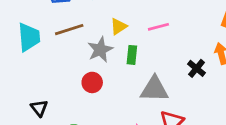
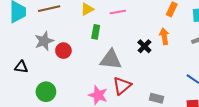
gray star: (100, 50) -> (44, 41), moved
black triangle: (39, 108) -> (21, 67), turned -48

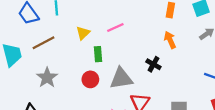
black cross: (144, 46) -> (153, 64), moved
red circle: (63, 51) -> (90, 79), moved

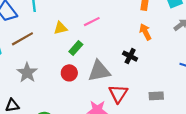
yellow triangle: (83, 33) -> (61, 28), turned 32
green rectangle: (98, 54) -> (76, 48), turned 48

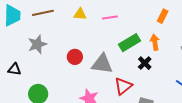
green rectangle: (76, 48) -> (130, 43), moved, size x1.5
black cross: (130, 56) -> (145, 63), moved
red triangle: (118, 94) -> (123, 86), moved

